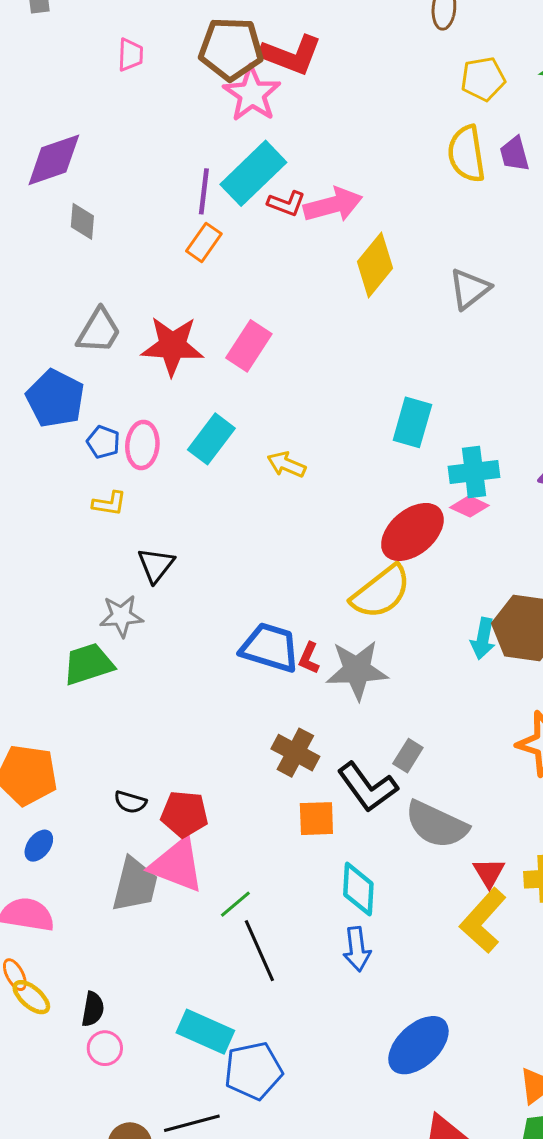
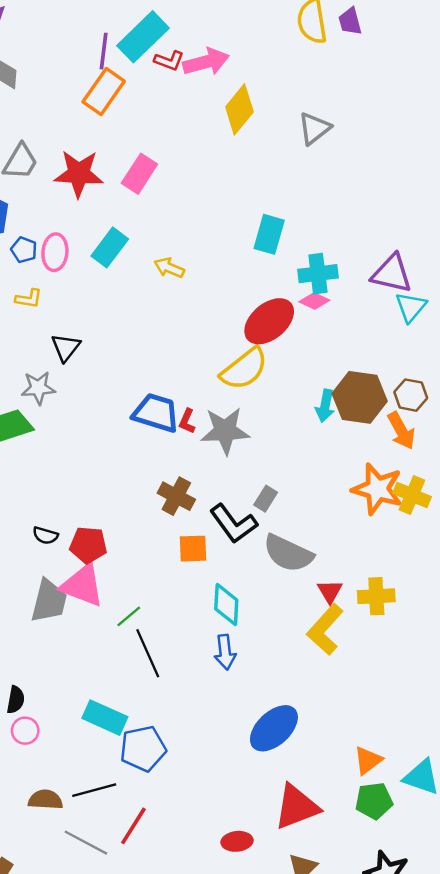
orange rectangle: (204, 242) -> (104, 92), size x1.5

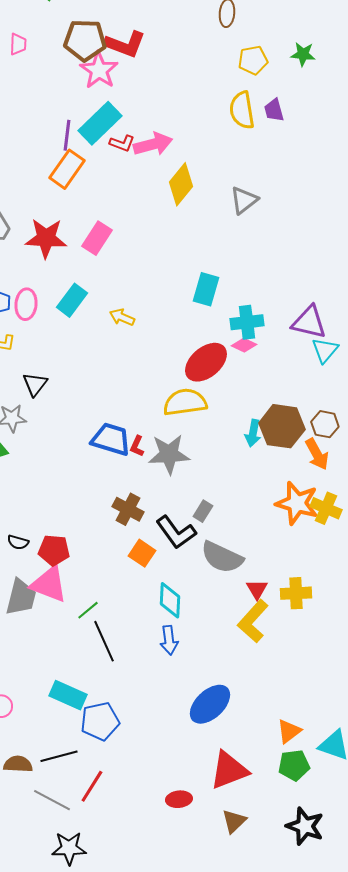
yellow semicircle: (244, 369) -> (185, 402), turned -150
orange square: (193, 549) -> (142, 553), turned 36

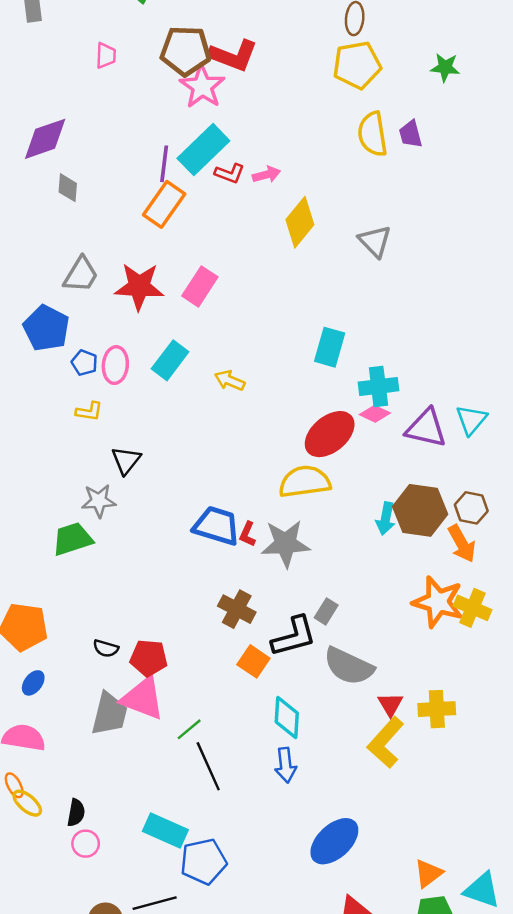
yellow pentagon: (253, 60) -> (357, 65), moved, size x1.4
pink arrow: (153, 144) -> (267, 175), size x0.6
gray triangle: (244, 200) -> (375, 241), turned -36
purple triangle: (309, 322) -> (426, 428), moved
black L-shape: (176, 532) -> (294, 636), turned -69

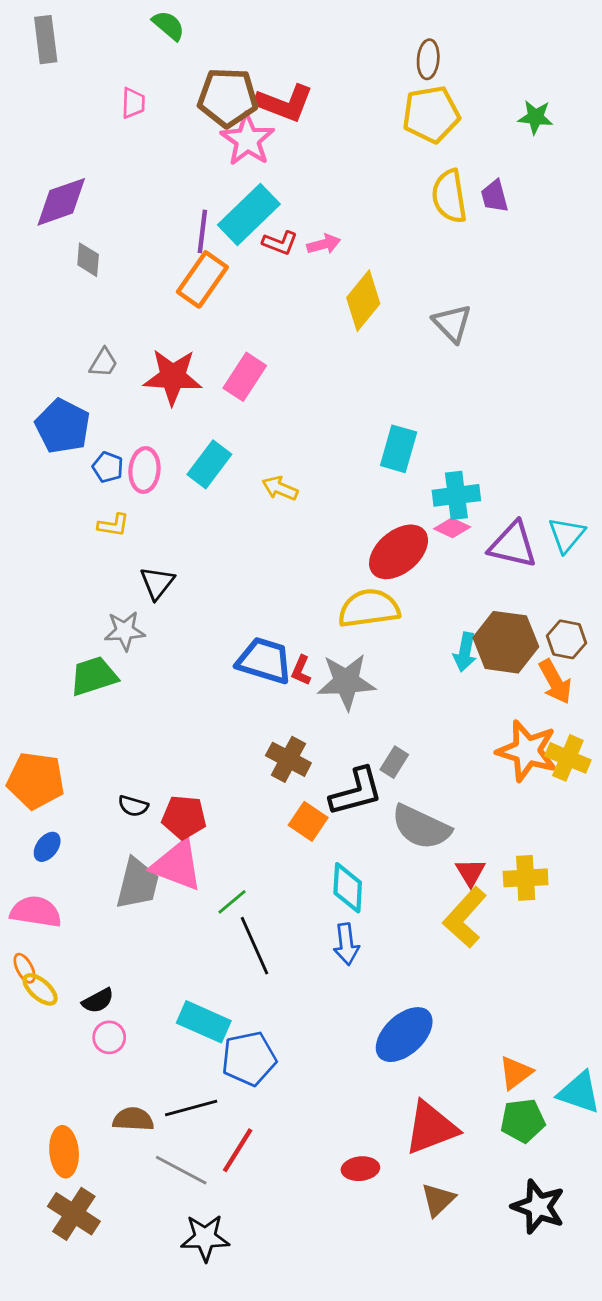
gray trapezoid: (81, 275) -> (104, 363), size x0.7
black semicircle: (76, 813) -> (98, 1001), turned 52

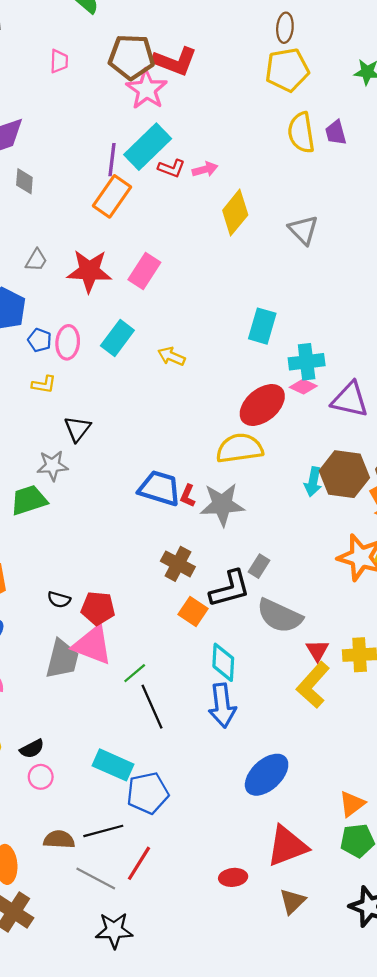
blue arrow: (346, 944) -> (222, 706), size x1.4

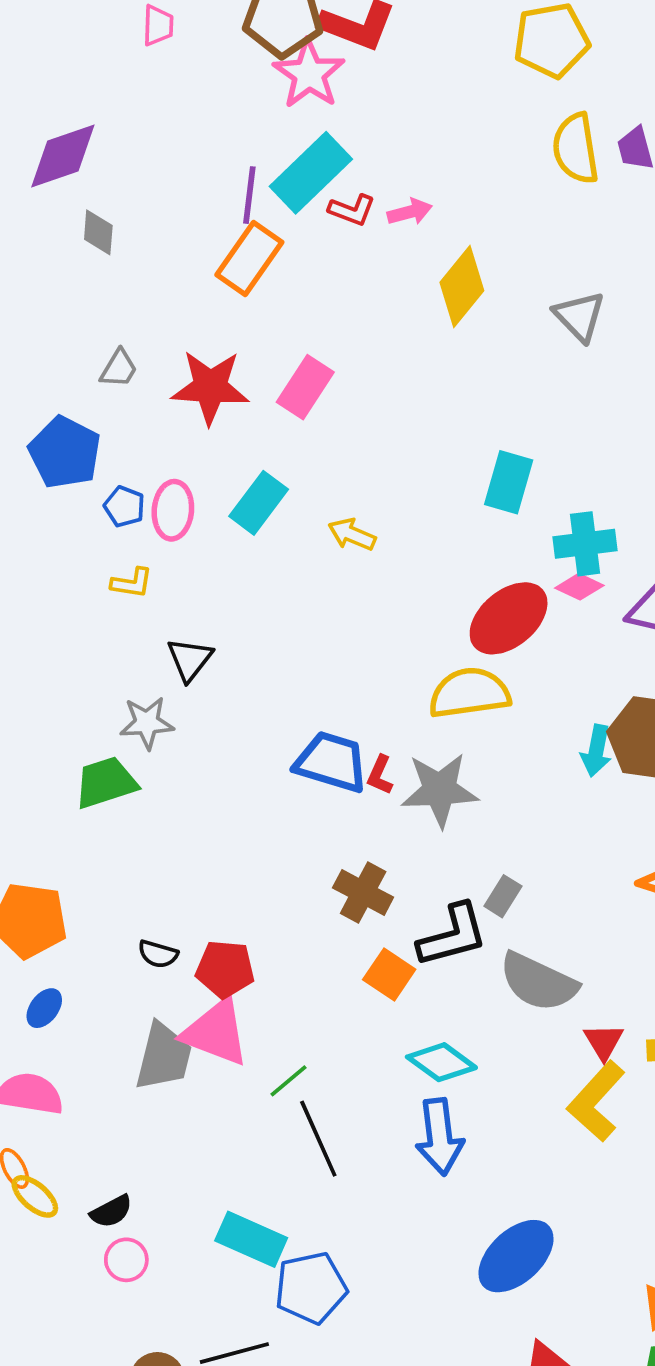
cyan diamond: (223, 662) -> (441, 1062), turned -57

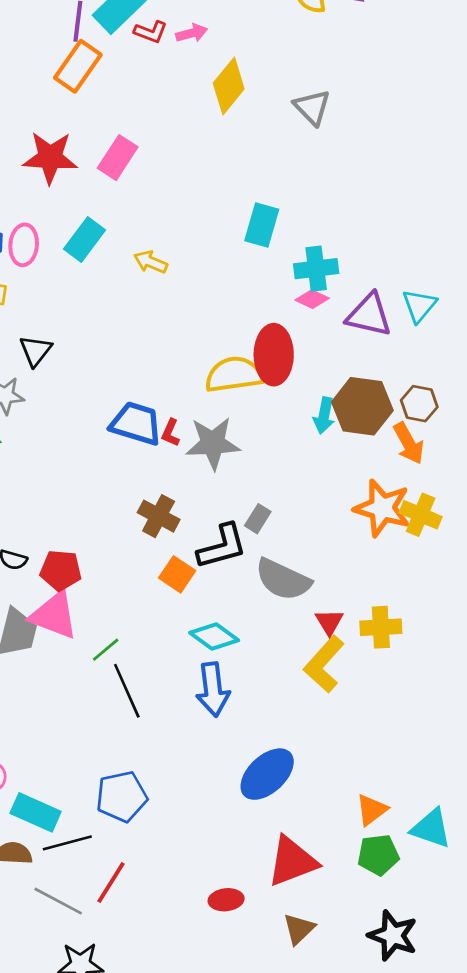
red ellipse: (509, 618) -> (274, 355), moved, turned -50
cyan rectangle: (251, 1239) -> (36, 812), moved

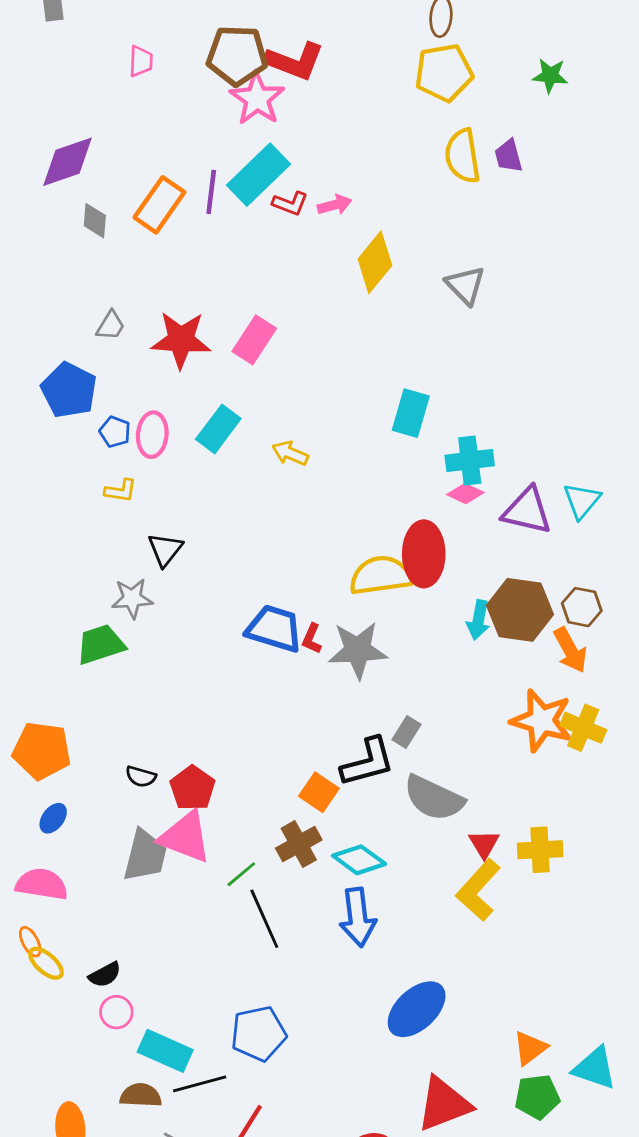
orange rectangle: (78, 66) -> (159, 205), moved
brown cross: (159, 516) -> (299, 844), moved, turned 33
red pentagon: (61, 570) -> (192, 788), turned 30

